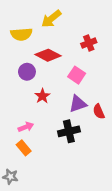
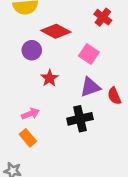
red cross: (89, 43) -> (103, 17), turned -32

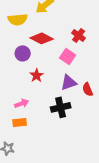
red cross: (103, 17) -> (79, 35), moved
orange rectangle: (28, 138) -> (20, 122), turned -56

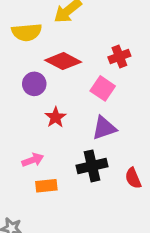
red cross: (79, 35) -> (119, 57), turned 32
red semicircle: (88, 89) -> (133, 178), moved
orange rectangle: (20, 122) -> (46, 186), moved

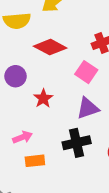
purple circle: (34, 84) -> (16, 76), moved

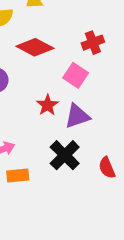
red star: (43, 98) -> (47, 105), moved
black cross: (77, 143) -> (65, 155), turned -32

